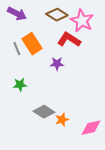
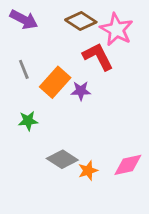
red L-shape: (69, 40) -> (98, 57), turned 30
orange rectangle: (32, 44) -> (55, 82), moved, turned 75
pink diamond: (91, 128) -> (128, 165), moved

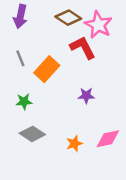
purple arrow: (24, 20) -> (20, 16), turned 75
purple star: (81, 91) -> (86, 96), moved
gray diamond: (62, 159) -> (32, 134), moved

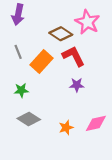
brown diamond: (68, 18) -> (61, 34), moved
red L-shape: (83, 48) -> (74, 56), moved

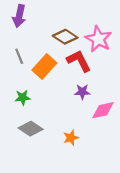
pink star: (87, 22) -> (98, 39), moved
pink diamond: (96, 123) -> (103, 110), moved

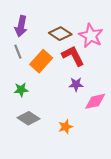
purple arrow: (19, 16) -> (21, 26), moved

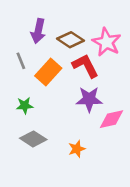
purple arrow: (21, 26) -> (38, 31), moved
purple star: (76, 84) -> (89, 99), size x1.5

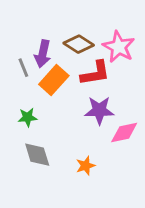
purple arrow: (38, 31) -> (43, 54), moved
red L-shape: (85, 66) -> (95, 73), turned 108
gray diamond: (33, 139) -> (37, 155), turned 40

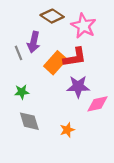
brown diamond: (79, 44) -> (52, 16), moved
pink star: (119, 47) -> (84, 26), moved
orange rectangle: (54, 80) -> (55, 63), moved

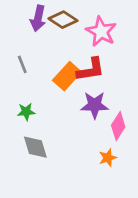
purple arrow: (34, 42) -> (38, 18), moved
pink diamond: (98, 104) -> (118, 126), turned -45
orange star: (67, 130) -> (108, 158), moved

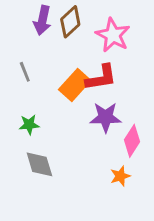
brown diamond: (63, 20) -> (70, 22), turned -76

